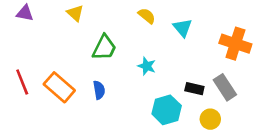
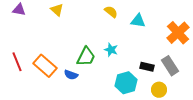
cyan triangle: (182, 28) -> (138, 21), turned -42
orange cross: (235, 44) -> (178, 33), turned 30
green trapezoid: (104, 48) -> (86, 57), moved
blue semicircle: (99, 90) -> (71, 75), moved, turned 120

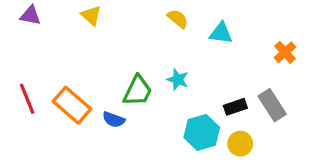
orange cross: (178, 33) -> (285, 52), size x0.6
black rectangle: (147, 67) -> (235, 107), turned -32
yellow circle: (159, 90) -> (240, 144), moved

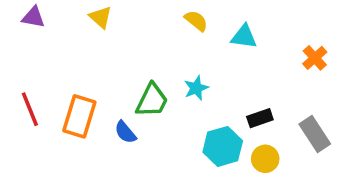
cyan star: (178, 80) -> (196, 88), turned 30
orange rectangle: (72, 105) -> (79, 116), turned 66
gray rectangle: (272, 105) -> (315, 134), moved
blue semicircle: (114, 120) -> (125, 132), turned 30

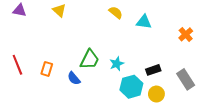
cyan star: (196, 88) -> (117, 64), moved
orange rectangle: (79, 116) -> (47, 69), size x0.6

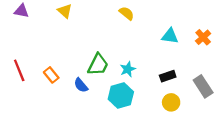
cyan triangle: (144, 22) -> (170, 36), moved
orange rectangle: (47, 69) -> (51, 75), turned -56
cyan hexagon: (131, 87) -> (121, 96), moved

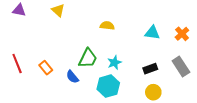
yellow semicircle: (127, 13) -> (107, 26), moved, turned -32
gray rectangle: (203, 86) -> (181, 67), moved

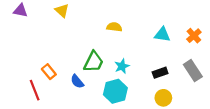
red line: (17, 64) -> (35, 90), moved

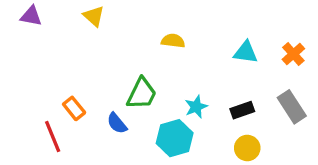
cyan star: (122, 66) -> (196, 107), moved

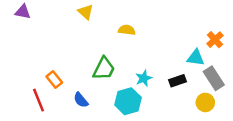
yellow triangle: (94, 16) -> (86, 12), moved
cyan triangle: (246, 52) -> (196, 58), moved
blue semicircle: (117, 123) -> (81, 100), moved
yellow circle: (247, 148) -> (205, 102), moved

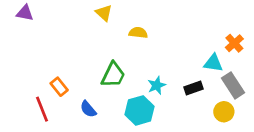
yellow triangle: (86, 12) -> (104, 13), moved

